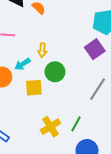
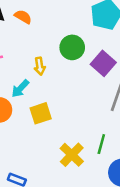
purple square: (95, 49) -> (103, 63), moved
green circle: (55, 72) -> (72, 47), moved

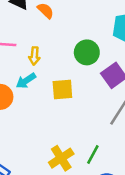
yellow arrow: (40, 66) -> (34, 56), moved
yellow square: (41, 113) -> (62, 89), moved

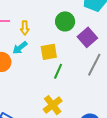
green line: (93, 155) -> (58, 71), moved

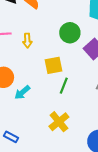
cyan arrow: (20, 48) -> (22, 92), moved

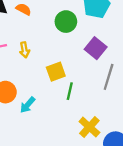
green circle: (70, 33) -> (66, 22), moved
yellow cross: (59, 122) -> (89, 127), moved

